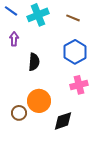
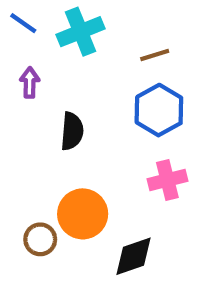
brown line: (73, 18) -> (155, 55), moved, turned -40

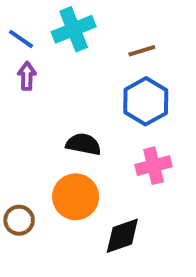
blue line: (23, 23) -> (21, 39), moved
black semicircle: (72, 131) -> (83, 144), moved, turned -84
brown circle: (40, 239) -> (19, 220), moved

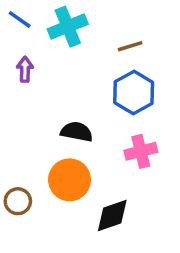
blue line: (21, 39) -> (20, 19), moved

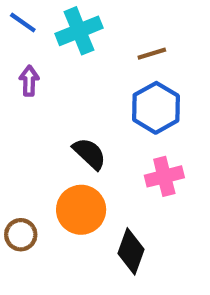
black semicircle: (77, 132) -> (89, 154), turned 32
black diamond: (112, 215) -> (131, 251), turned -51

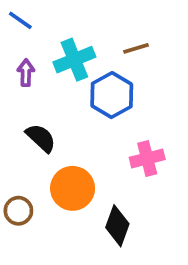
cyan cross: (79, 31) -> (74, 60), moved
blue hexagon: (156, 108) -> (112, 95), moved
black semicircle: (89, 154) -> (41, 138), moved

